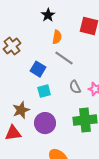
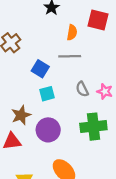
orange semicircle: (57, 37) -> (72, 33), moved
gray line: (64, 58) -> (70, 56), turned -36

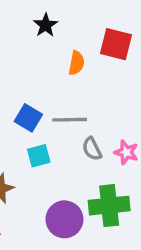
gray line: (70, 56) -> (70, 120), moved
purple circle: (48, 130) -> (64, 219), moved

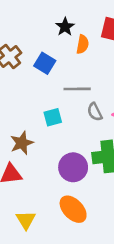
black star: (46, 25) -> (65, 27), moved
blue square: (28, 118) -> (45, 63), moved

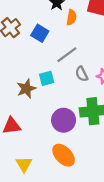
gray line: (77, 89) -> (67, 55), turned -35
brown star: (22, 143) -> (26, 89), moved

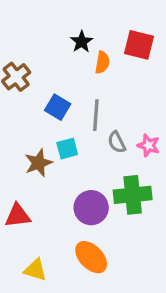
blue square: (40, 33) -> (58, 107), moved
gray line: (67, 55) -> (96, 115), turned -50
yellow triangle: (24, 164) -> (35, 270), turned -42

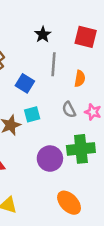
orange semicircle: (102, 62) -> (80, 79), moved
gray line: (96, 115) -> (54, 64), moved
orange ellipse: (91, 257) -> (69, 203), moved

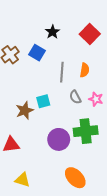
red square: (86, 37) -> (90, 34), turned 30
gray line: (54, 64) -> (62, 72), moved
blue square: (25, 83) -> (37, 53), moved

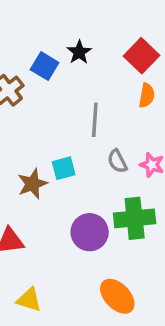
blue square: (37, 53) -> (45, 66), moved
orange semicircle: (85, 70) -> (147, 95), moved

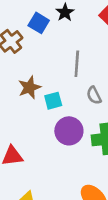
brown star: (32, 184) -> (29, 87), moved
purple circle: (90, 232) -> (69, 131), moved

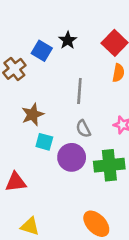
gray semicircle: (94, 95) -> (83, 129), moved
cyan square: (53, 101) -> (44, 142), moved, turned 30

